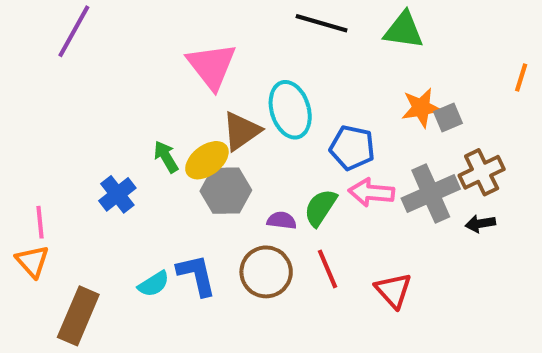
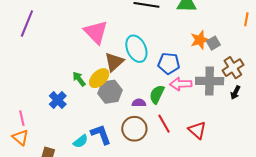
gray cross: (431, 194) -> (210, 81), turned 32
black arrow: (480, 224) -> (235, 93), turned -48

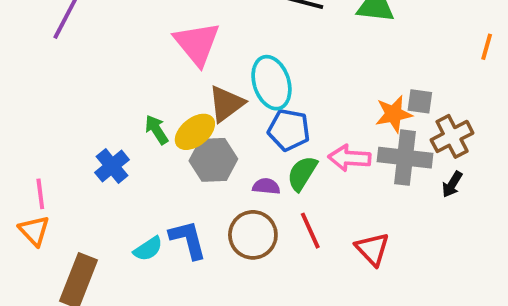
orange star: (200, 40) -> (394, 114), moved
gray square: (213, 43) -> (420, 101), moved, turned 32
blue pentagon: (169, 63) -> (289, 130), moved

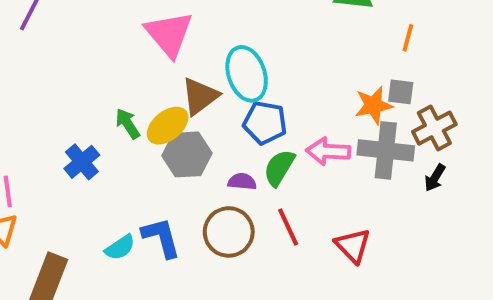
orange line: (487, 47) -> (408, 38), moved

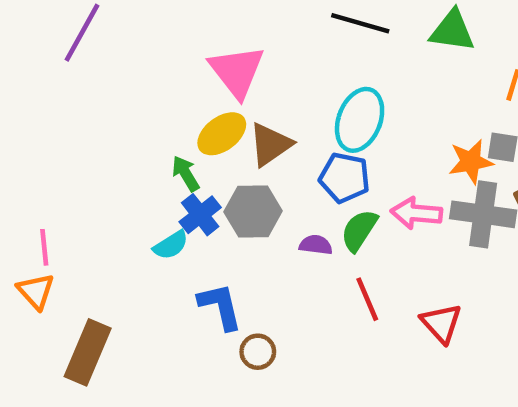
cyan ellipse: (247, 74) -> (360, 120), moved, turned 38
yellow ellipse: (168, 126) -> (222, 134), moved
blue cross: (82, 162) -> (200, 215), moved
brown circle: (229, 232) -> (258, 352), moved, size x0.6
cyan semicircle: (120, 247) -> (171, 245), moved

